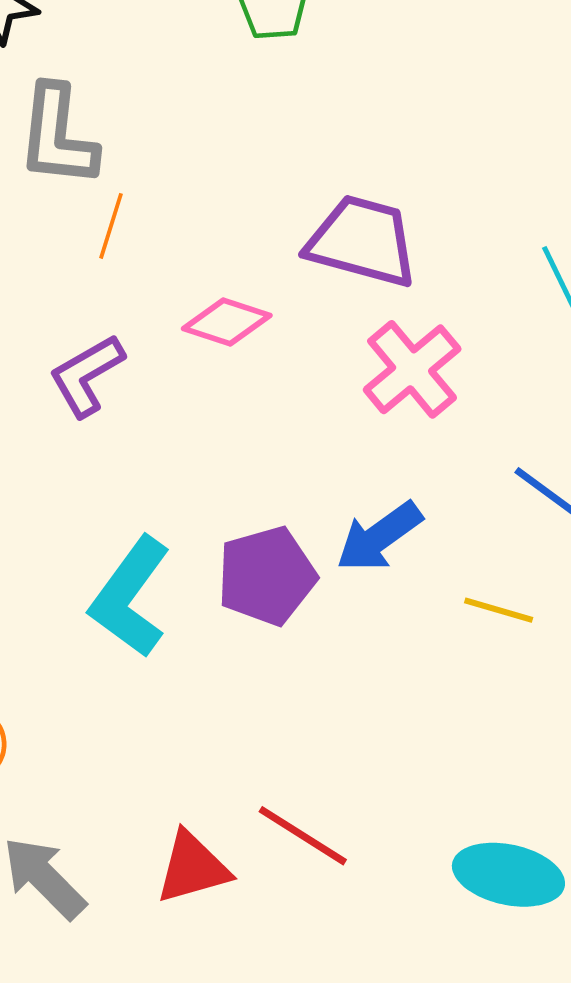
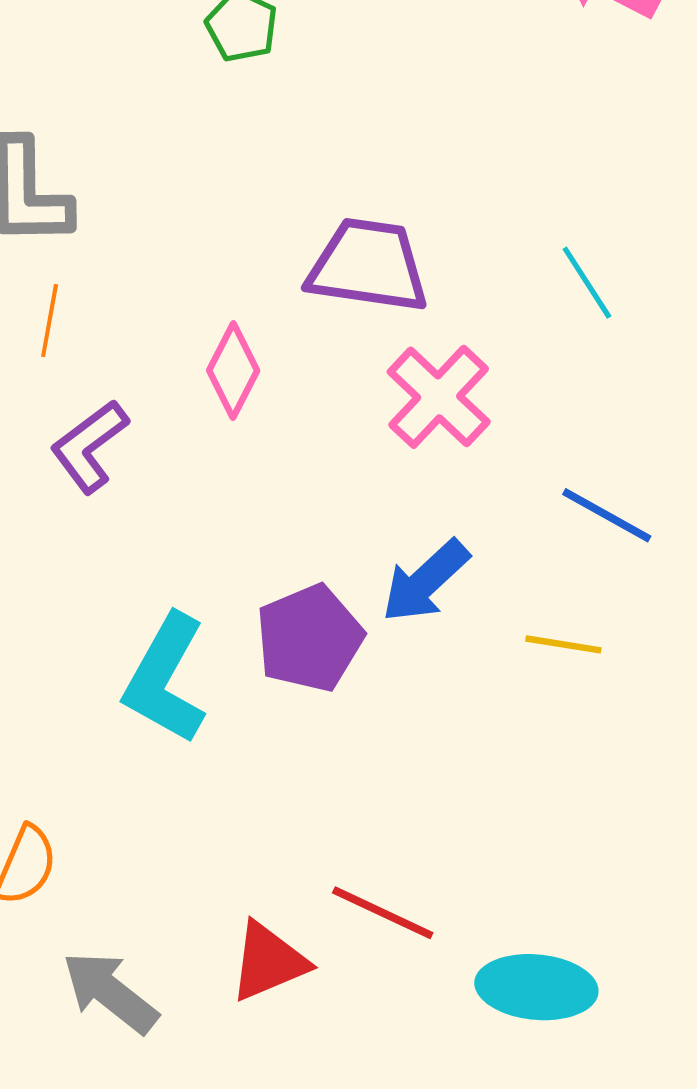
orange line: (111, 226) -> (50, 321), moved
pink diamond: (227, 322) -> (233, 370), turned -74
cyan ellipse: (508, 875) -> (536, 987), moved

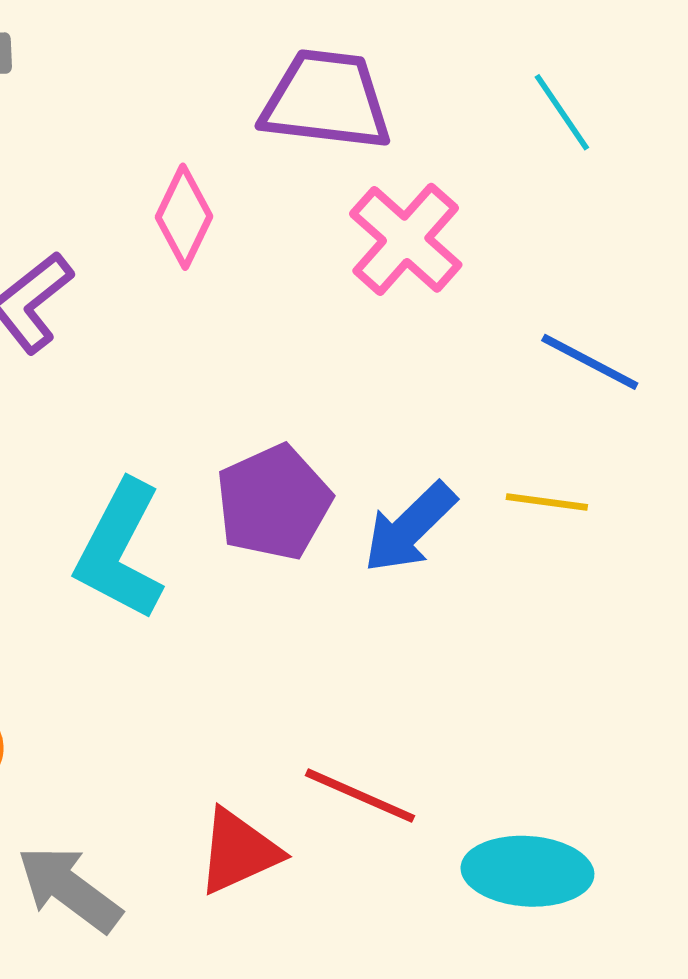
blue arrow: (425, 581) -> (410, 528), moved

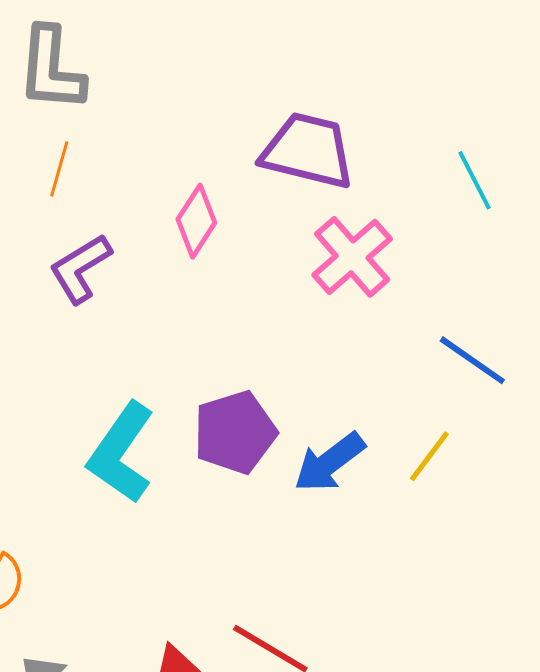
yellow line: (547, 502) -> (429, 456), turned -68

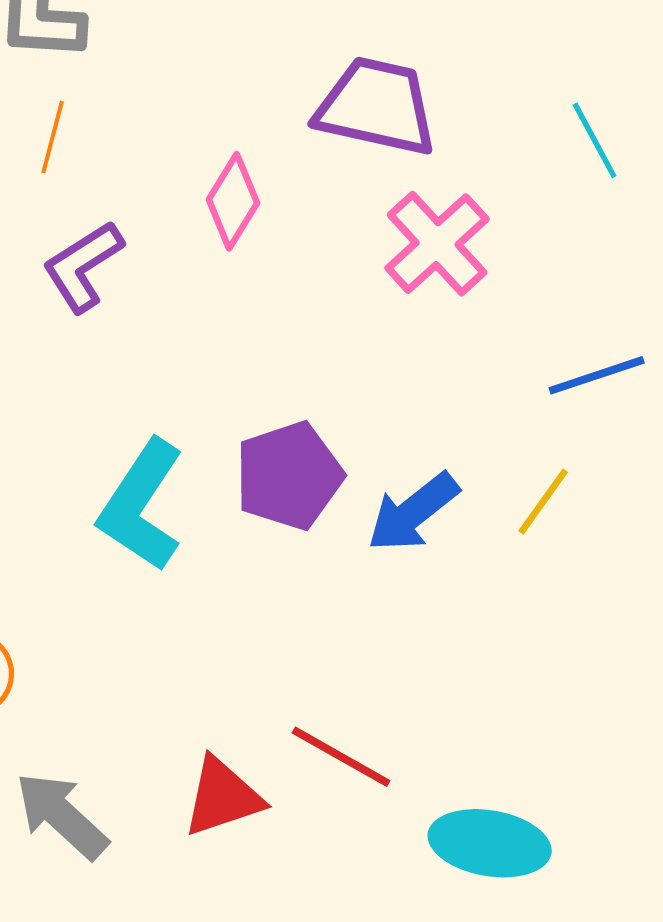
blue line: (472, 360) -> (597, 375), turned -52

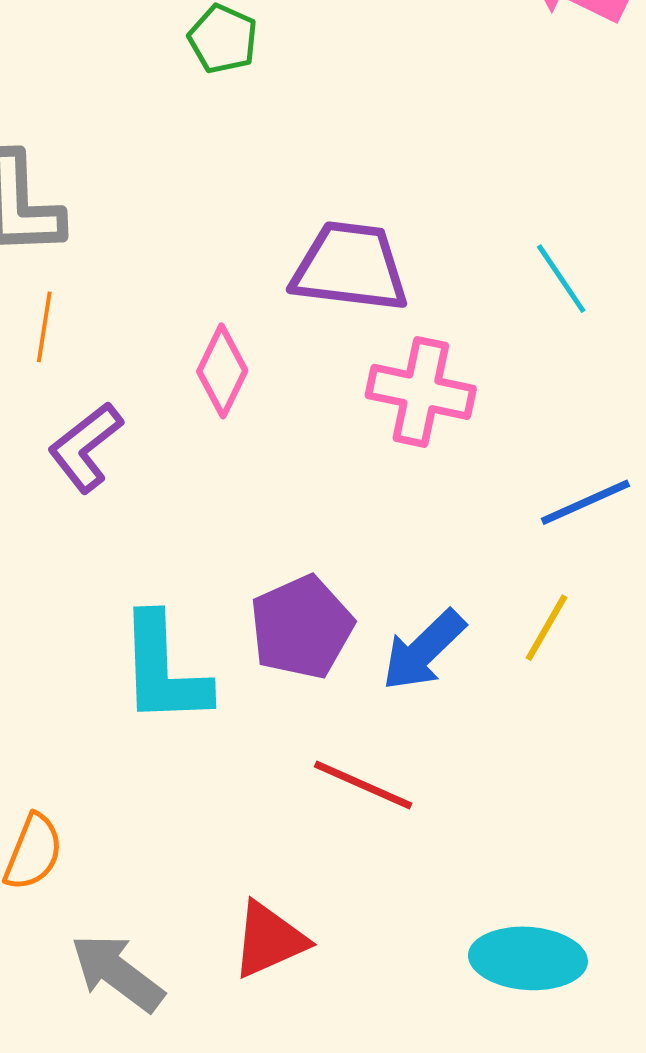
pink cross: (437, 244) -> (421, 392), turned -30
cyan L-shape: (141, 505) -> (164, 670), turned -30
red line: (341, 757) -> (363, 785), moved

